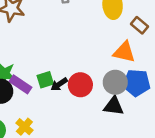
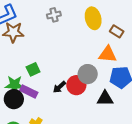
green square: (45, 80) -> (33, 69), moved
gray circle: (115, 82) -> (88, 74), moved

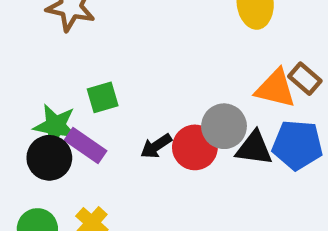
brown rectangle: (117, 31) -> (305, 79), moved
black triangle: (105, 98) -> (254, 148), moved

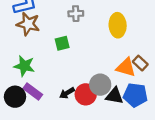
green square: (103, 97) -> (62, 43), moved
green star: (55, 126) -> (24, 66), moved

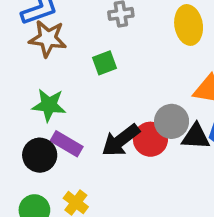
black arrow: (67, 93) -> (121, 140), size x1.6

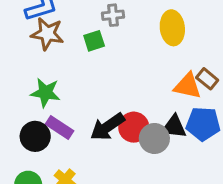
green square: (104, 63) -> (94, 41), moved
gray circle: (172, 121) -> (154, 138), moved

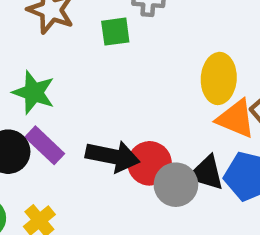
yellow ellipse: (172, 28) -> (219, 78), moved
black arrow: (107, 127) -> (113, 156), turned -144

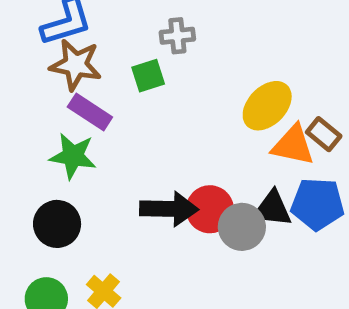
yellow ellipse: (219, 78) -> (267, 106), turned 51
purple rectangle: (45, 145) -> (90, 112), moved

